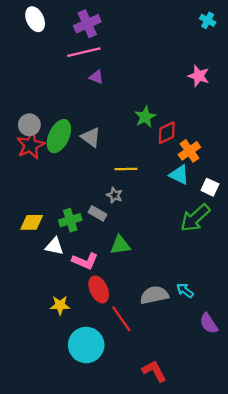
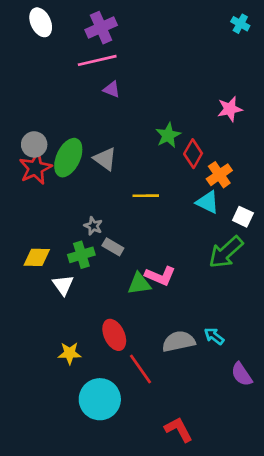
pink star: (199, 76) -> (230, 109), moved, turned -30
red diamond: (167, 133) -> (193, 154), turned -35
gray star: (115, 195) -> (93, 226), moved
white triangle: (54, 246) -> (63, 285), turned 42
pink L-shape: (85, 261) -> (160, 276), moved

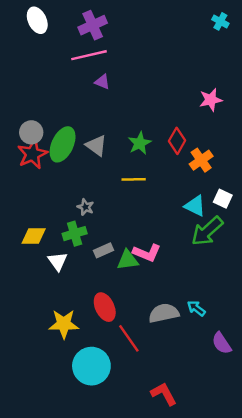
green star: (168, 135) -> (140, 143), moved
cyan triangle: (207, 202) -> (195, 206), moved
gray rectangle: (113, 247) -> (104, 250), moved, turned -54
yellow star: (70, 353) -> (64, 324), size x1.4

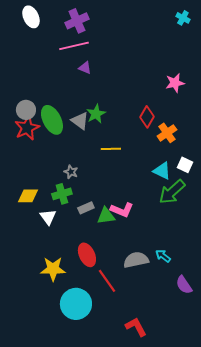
green star: (140, 143) -> (96, 114), moved
green ellipse: (63, 144) -> (52, 120), turned -52

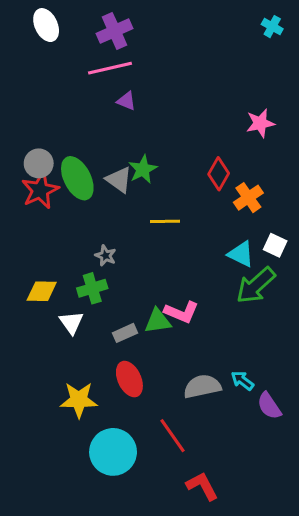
gray rectangle: (86, 208) -> (125, 333), moved
red line: (107, 281) -> (173, 436), moved
purple semicircle: (184, 285) -> (269, 406), moved

